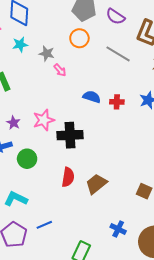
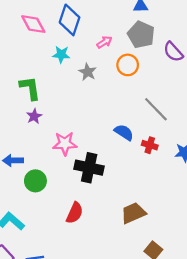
gray line: (118, 54) -> (156, 109), moved
pink arrow: (60, 70) -> (104, 42), moved, turned -96
purple star: (13, 123) -> (34, 116), moved
brown trapezoid: (96, 184) -> (133, 213), moved

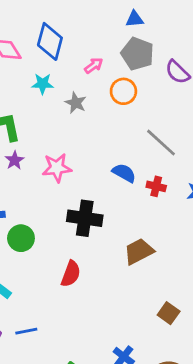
pink star: (65, 144) -> (57, 168), moved
brown trapezoid: (133, 213) -> (139, 251), moved

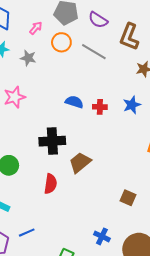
gray line: (161, 143) -> (94, 52), moved
pink star: (57, 168) -> (15, 97), moved
brown trapezoid: (139, 251) -> (80, 162), moved

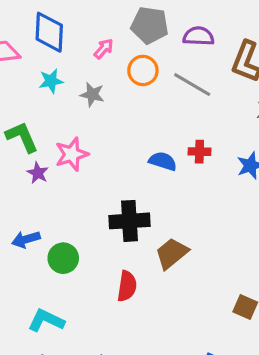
purple semicircle: (98, 20) -> (199, 36), turned 150
red cross: (100, 107) -> (199, 152), moved

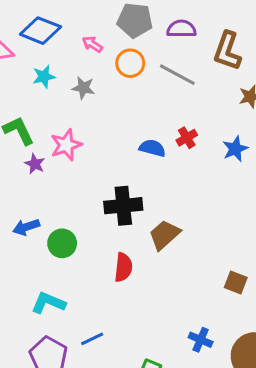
blue diamond: (49, 32) -> (40, 31), turned -69
pink arrow: (104, 49) -> (92, 44), turned -96
red cross: (199, 152) -> (187, 138), turned -30

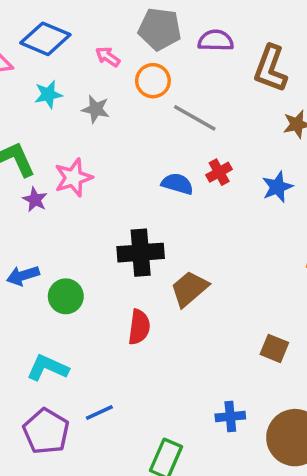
gray line: (177, 75) -> (195, 118), moved
blue cross: (201, 340) -> (230, 416), turned -30

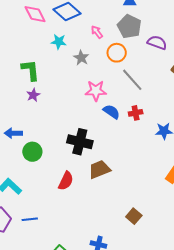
pink star: (73, 178) -> (96, 91), moved

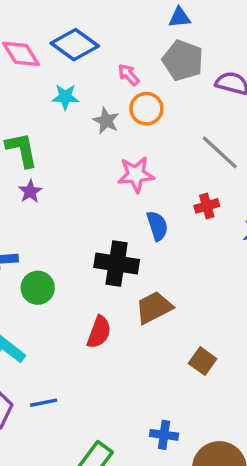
orange circle: (117, 53) -> (146, 109), moved
gray line: (132, 80) -> (220, 152), moved
blue semicircle: (111, 112) -> (157, 226), moved, turned 42
brown square: (134, 216) -> (203, 361), moved

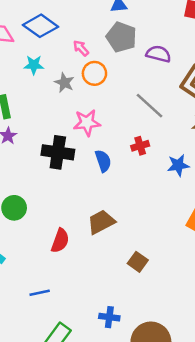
black cross: (117, 263) -> (58, 152), moved
blue line: (44, 403) -> (40, 293), moved

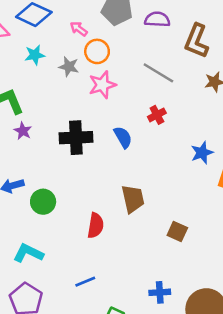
pink star: (87, 123) -> (102, 85), moved
blue star: (178, 165) -> (202, 153), moved
brown trapezoid: (101, 222) -> (133, 199), turned 116

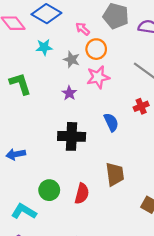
purple star: (23, 131) -> (69, 93), moved
black cross: (76, 138) -> (72, 136), moved
green circle: (43, 202) -> (49, 190), moved

